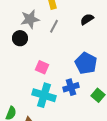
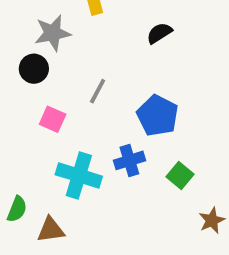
gray line: (54, 26) -> (98, 91), moved
pink square: (42, 67) -> (53, 119), moved

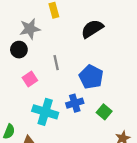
black semicircle: (159, 33) -> (92, 29), size x1.5
gray line: (98, 91) -> (56, 63), turned -40
pink square: (53, 119) -> (30, 79), turned 32

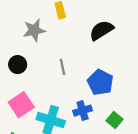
black circle: (19, 50) -> (18, 65), moved
pink square: (30, 79) -> (21, 105), moved, size x1.5

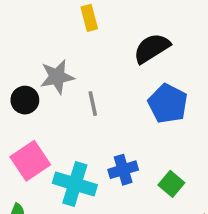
gray star: (34, 30) -> (57, 77), moved
blue pentagon: (100, 82) -> (168, 104), moved

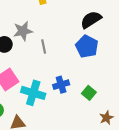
black semicircle: (152, 48) -> (91, 20), moved

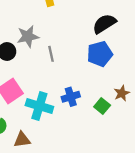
blue pentagon: (87, 46) -> (100, 54), turned 30
brown star: (106, 118) -> (122, 93), moved

